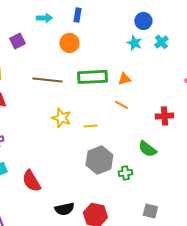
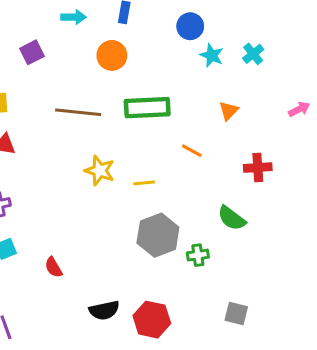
blue circle: (143, 21) -> (190, 26), moved
orange triangle: (124, 79) -> (229, 111), moved, turned -32
red semicircle: (31, 181) -> (54, 267), size x0.6

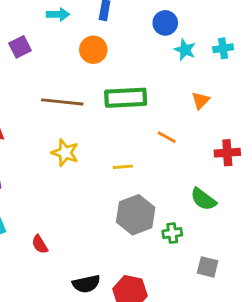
cyan cross: (253, 54) -> (223, 48), turned 30
yellow star: (100, 171) -> (65, 153), moved
gray square: (236, 313) -> (208, 267), moved

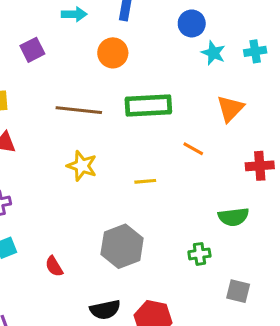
orange triangle: (200, 100) -> (230, 109), size x1.4
green semicircle: (203, 199) -> (233, 217), turned -44
gray hexagon: (136, 215) -> (122, 246), moved

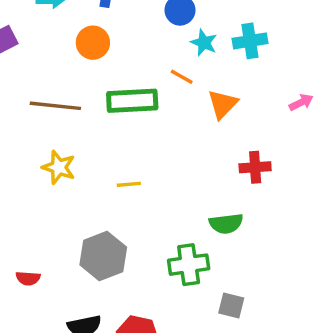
cyan cross: (255, 51) -> (250, 41), size x1.4
orange line: (193, 149) -> (182, 77), moved
green cross: (199, 254) -> (189, 265), size x1.6
red semicircle: (54, 266) -> (28, 278), turned -55

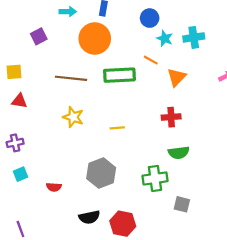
orange circle: (93, 43) -> (95, 39), size x1.5
red cross: (255, 167) -> (171, 117), moved

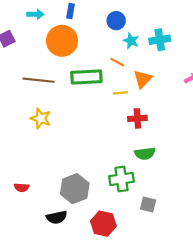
yellow line: (117, 128) -> (120, 93), moved
gray hexagon: (101, 173) -> (75, 189), moved
red hexagon: (123, 224) -> (103, 224), moved

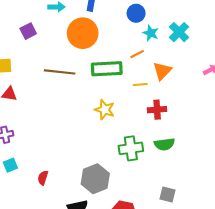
cyan cross: (160, 40) -> (179, 32), turned -36
orange line: (117, 62) -> (137, 54), turned -56
yellow star: (41, 118) -> (105, 110), moved
green cross: (121, 179) -> (131, 148), moved
red semicircle: (22, 187) -> (43, 178), turned 104

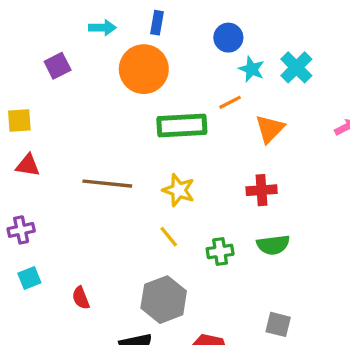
brown line: (60, 72) -> (107, 184), moved
yellow line: (140, 84) -> (169, 237), moved, turned 56
green cross: (131, 148) -> (220, 251), size x0.7
red semicircle: (43, 178) -> (81, 298), turned -40

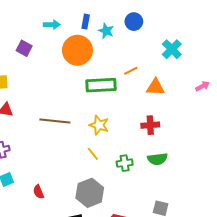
blue circle: (228, 38) -> (134, 22), moved
purple square: (58, 66) -> (24, 48), turned -35
cyan star: (252, 69) -> (106, 31), moved
orange triangle: (270, 129) -> (155, 87), turned 48

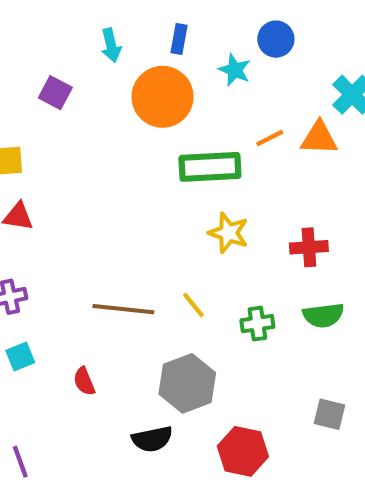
cyan arrow: (52, 25) -> (111, 45), turned 77
cyan star: (106, 31) -> (235, 70), moved
orange triangle: (155, 87) -> (319, 138), moved
brown line: (55, 121) -> (123, 309), moved
yellow star: (99, 125) -> (228, 233), moved

